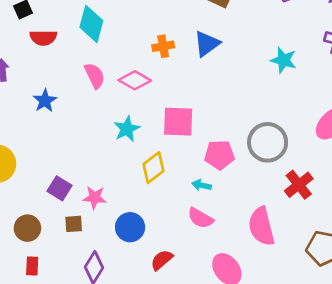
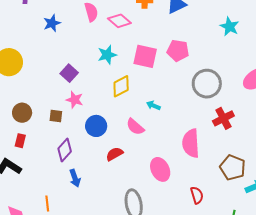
pink pentagon: (219, 155) -> (178, 51), moved
purple square: (59, 188) -> (69, 73), moved
pink semicircle: (200, 218) -> (135, 127), moved

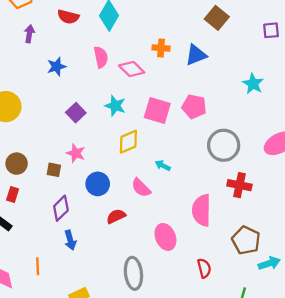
cyan star: (107, 55) -> (115, 106), turned 30
purple square: (69, 73) -> (76, 113), moved
red cross: (223, 118) -> (239, 185), turned 35

